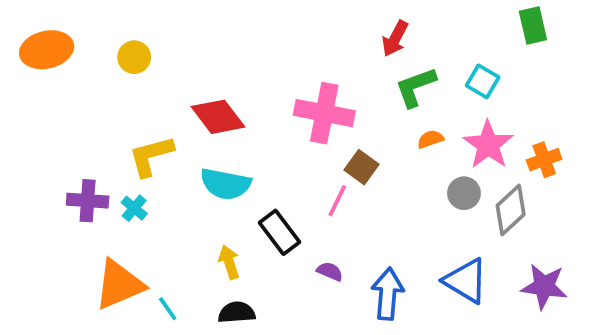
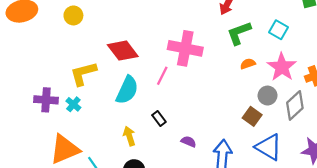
brown square: (362, 167) -> (252, 116), moved
cyan semicircle: (225, 184) -> (127, 90), turned -76
pink line: (337, 201) -> (162, 76), moved
black rectangle: (280, 232) -> (159, 119), size x0.6

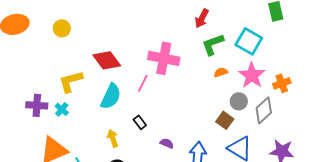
cyan square: (278, 30) -> (249, 41), size x1.5

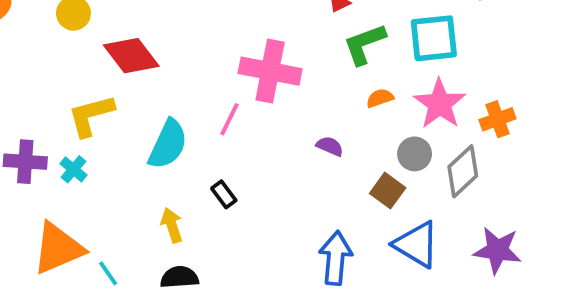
cyan square: (249, 41) -> (434, 38), turned -36
red diamond: (107, 60) -> (131, 56), moved
purple semicircle: (167, 143) -> (330, 146), moved

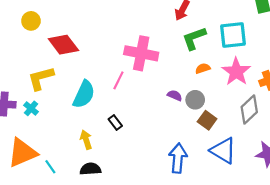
gray circle: (415, 154) -> (195, 100), moved

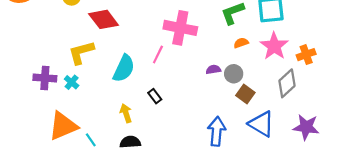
purple semicircle: (175, 95) -> (213, 69), turned -32

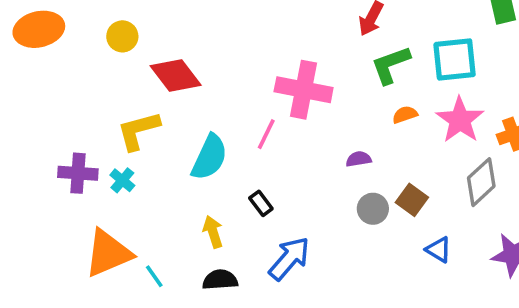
gray circle: (234, 74) -> (373, 209), moved
blue triangle: (261, 124) -> (439, 250), size x0.6
blue arrow: (217, 131) -> (289, 258), moved, turned 36

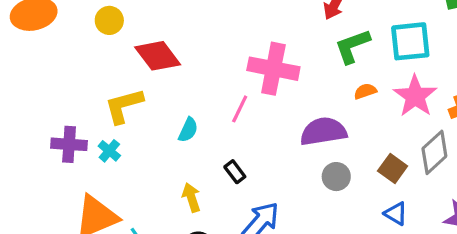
cyan semicircle: (209, 157) -> (188, 130), size x0.6
purple semicircle: (359, 159) -> (323, 131), size x2.0
brown square: (412, 200) -> (393, 168), moved

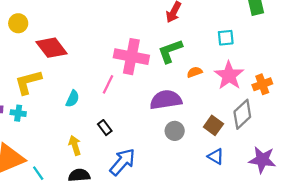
cyan square: (410, 41) -> (226, 38), size x0.6
green L-shape: (352, 46) -> (170, 51), moved
cyan cross: (109, 151) -> (18, 113), turned -32

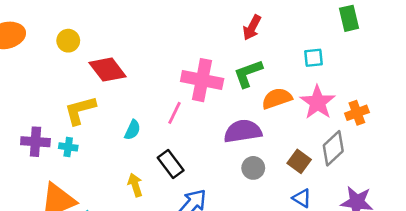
orange semicircle: (195, 72) -> (277, 98), size x1.6
black rectangle: (105, 128) -> (171, 164), size x1.5

